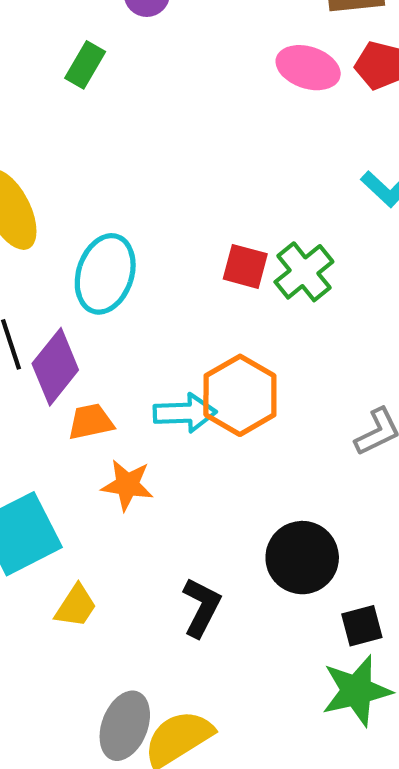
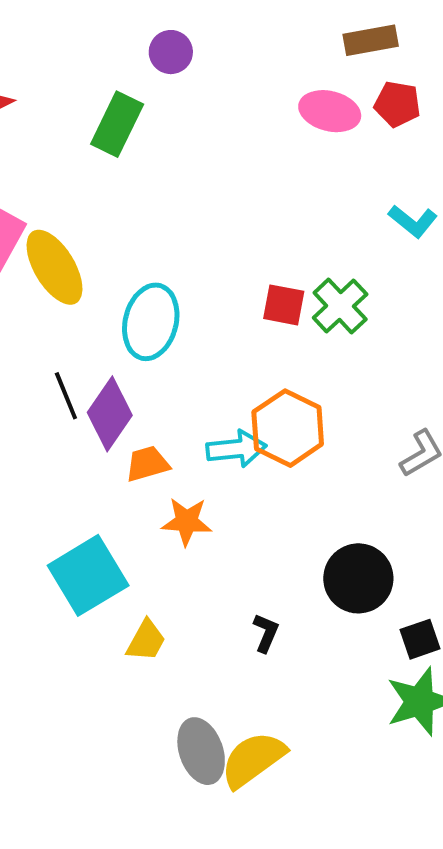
green rectangle: (85, 65) -> (117, 124), size x1.4
black L-shape: (201, 607) -> (266, 633), size x0.7
gray ellipse: (125, 726) -> (201, 751), turned -36

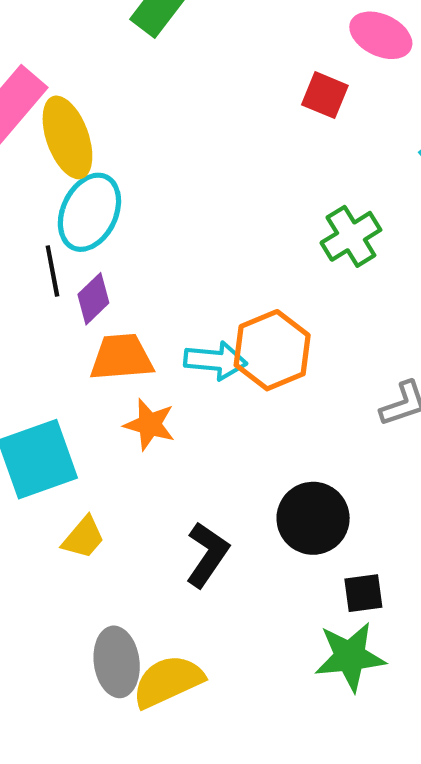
red square: (284, 305) -> (325, 95), moved
cyan ellipse: (151, 322) -> (89, 212), moved
purple diamond: (110, 414) -> (93, 299), size x0.7
orange trapezoid: (147, 464) -> (121, 357), size x1.4
black L-shape: (266, 633) -> (207, 555), size x1.6

